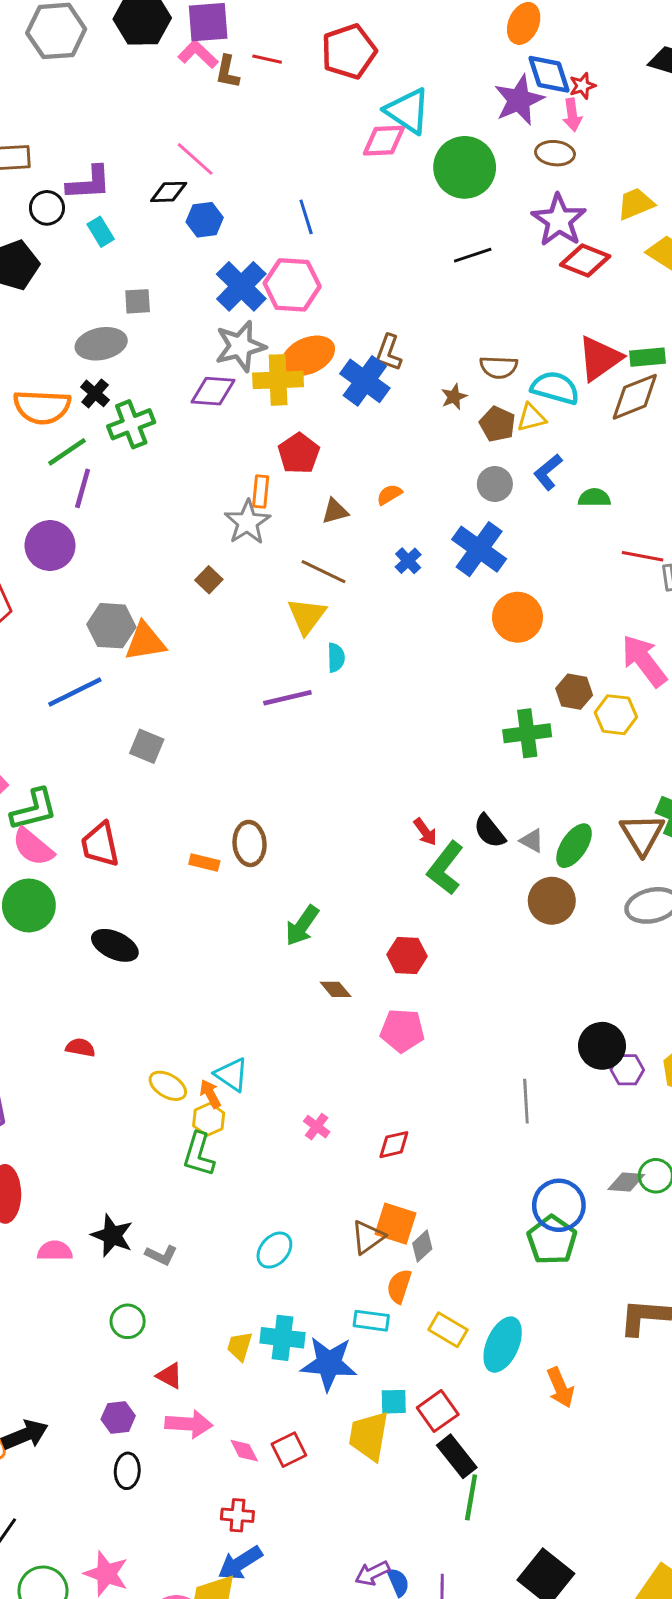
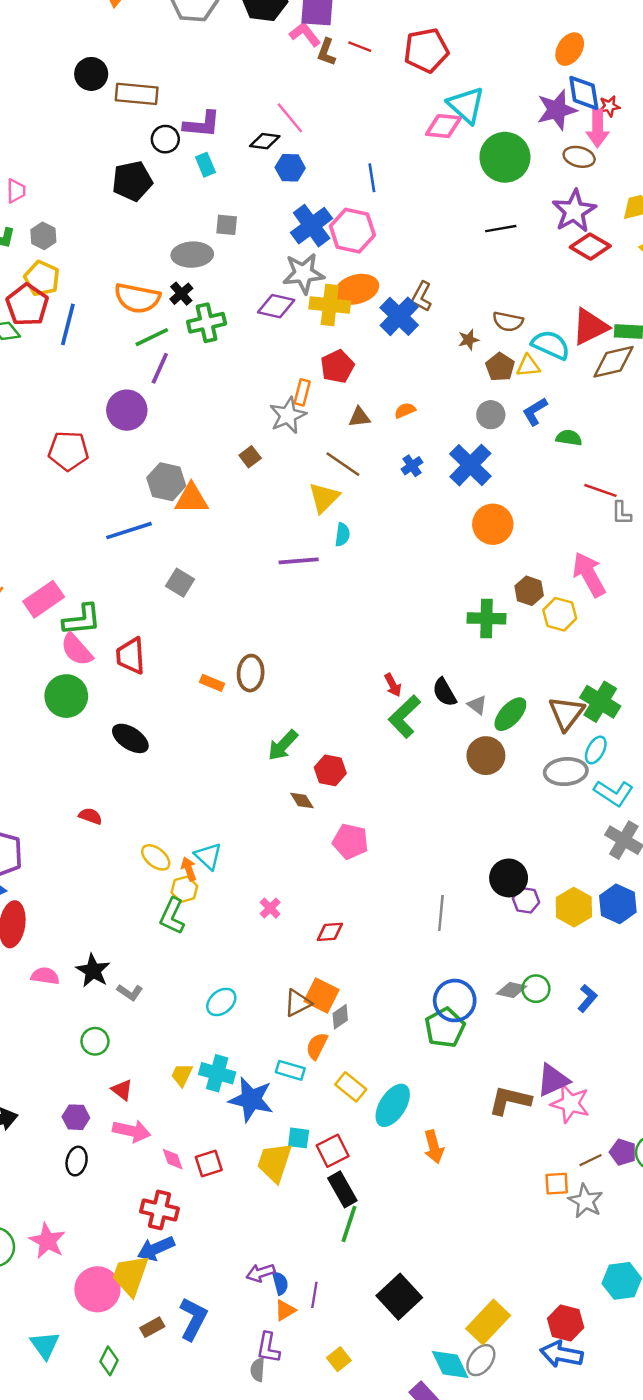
pink arrow: (572, 115) -> (598, 128), size x1.4
red hexagon: (407, 955) -> (330, 770), moved
red cross: (237, 1515) -> (159, 1210), size x1.4

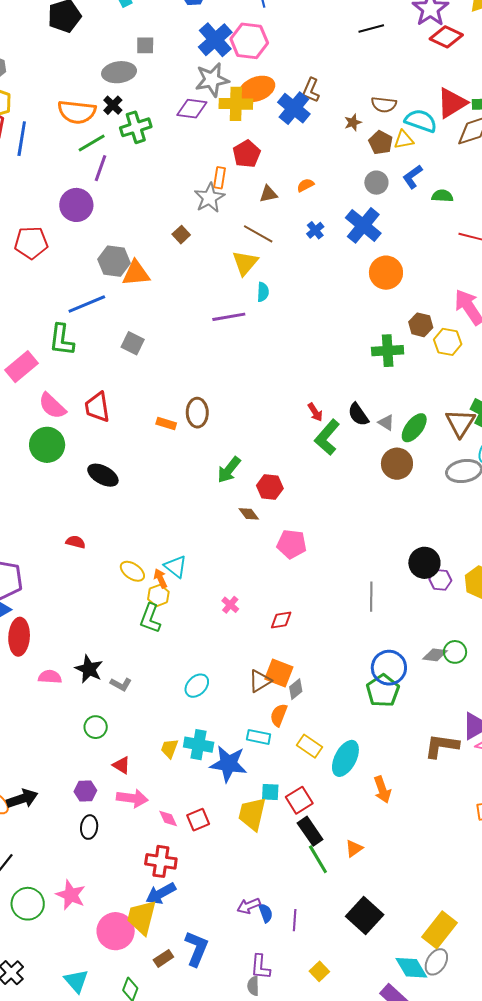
green L-shape: (82, 620) -> (62, 340), moved, turned 108
green line: (349, 1224) -> (318, 859), turned -44
orange triangle: (285, 1310) -> (354, 848), moved

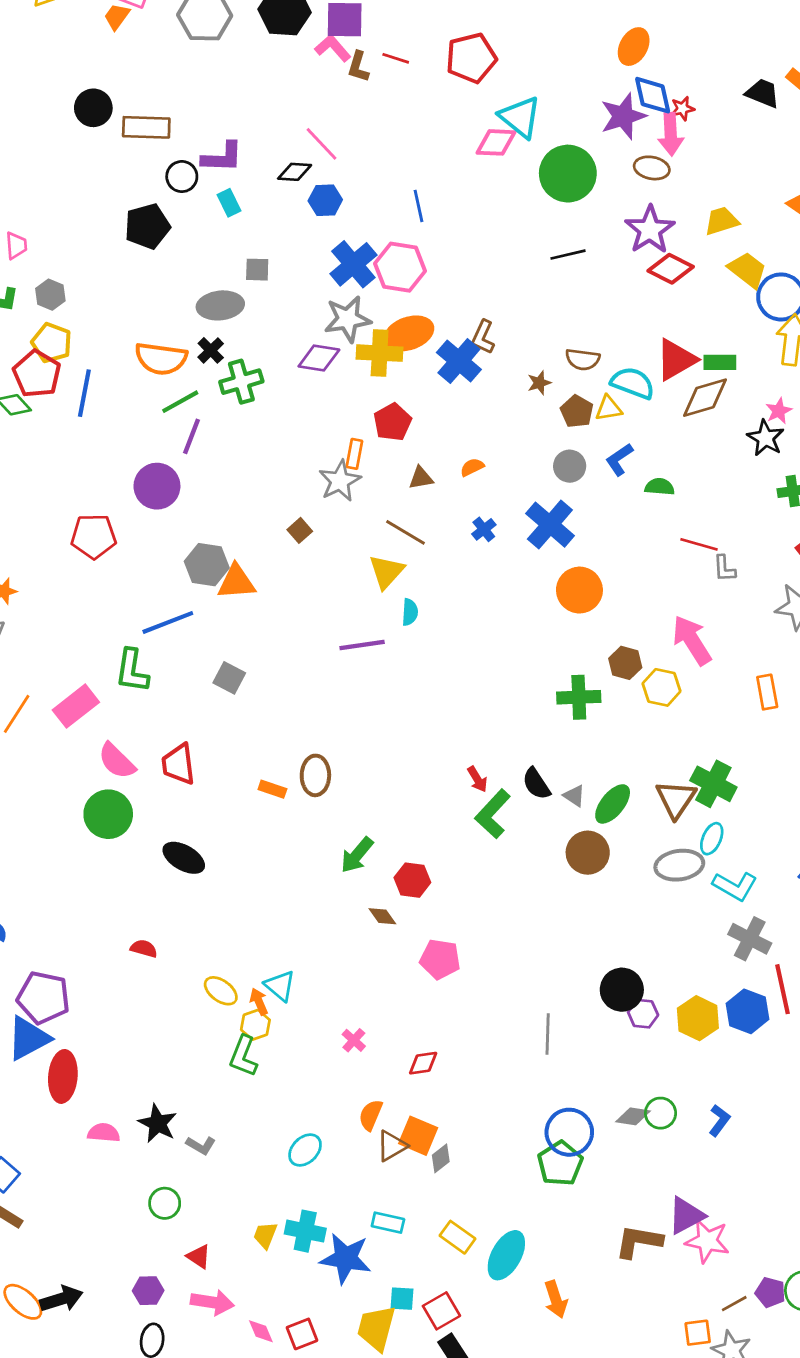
orange semicircle: (279, 715) -> (371, 1115), moved

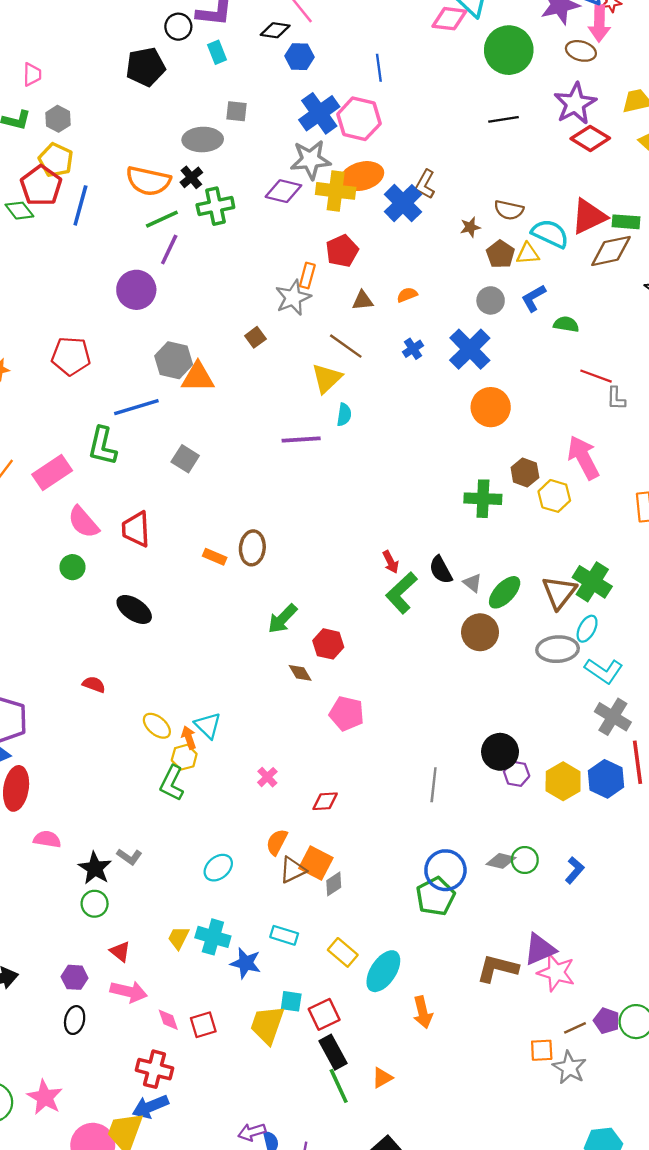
red pentagon: (94, 536) -> (71, 356), moved
green circle: (108, 814) -> (72, 567), size x0.6
black star: (158, 1123) -> (95, 868), moved
blue star: (346, 1258) -> (246, 963), size x0.7

